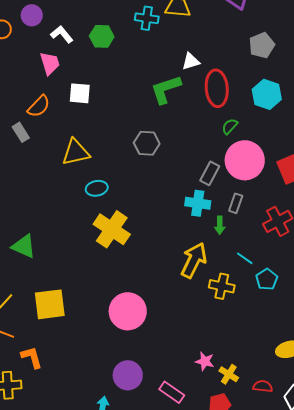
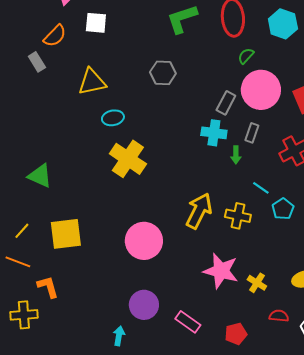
yellow arrow: (194, 260) -> (199, 211), moved
pink star: (205, 361) -> (221, 271), moved, size x1.8
yellow cross: (229, 374) -> (257, 283), moved

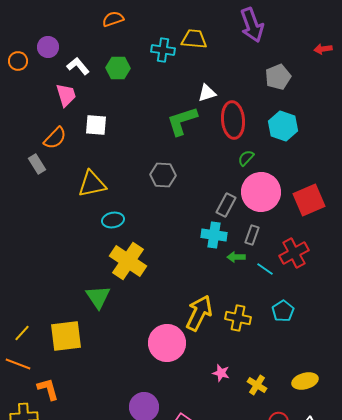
green arrow: (236, 155) -> (236, 257), turned 90
green triangle: (40, 176) -> (98, 297), moved, turned 32
cyan line: (261, 188) -> (265, 269), moved
pink circle: (144, 241) -> (167, 343), moved
pink star: (221, 271) -> (221, 373), size x0.5

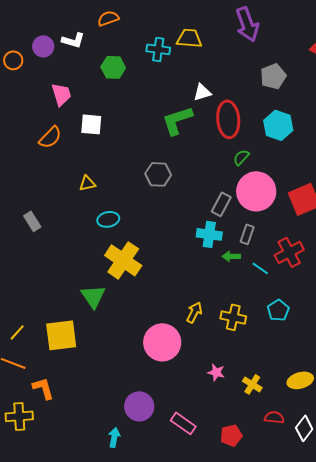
white L-shape: (78, 66) -> (73, 40), moved, turned 145
gray rectangle: (37, 164) -> (32, 221), moved
yellow triangle: (92, 184) -> (87, 183), size x0.6
yellow arrow: (199, 313) -> (194, 312), size x0.6

